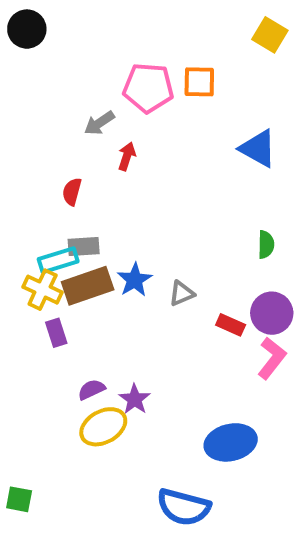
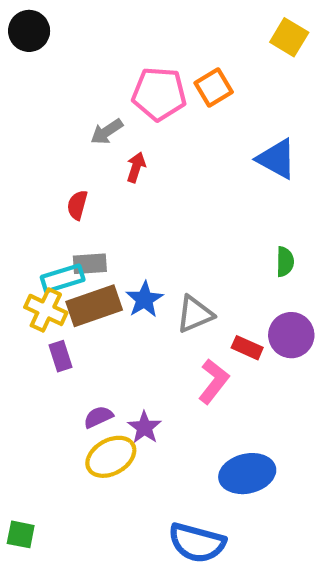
orange square: (199, 82) -> (214, 88), turned -32
gray triangle: (182, 294) -> (195, 314), size x1.4
pink L-shape: (272, 358) -> (214, 381), moved

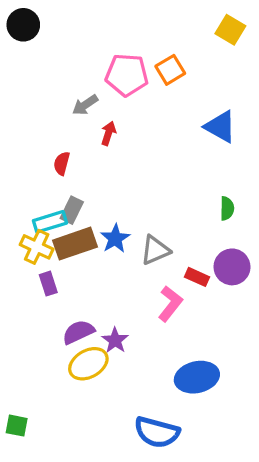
gray rectangle: (90, 264) -> (72, 210), turned -60
purple semicircle: (98, 417) -> (78, 332), size x1.4

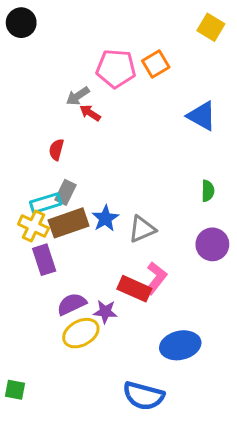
red arrow: (108, 133) -> (90, 113), moved, turned -75
red rectangle: (197, 277) -> (134, 289), moved, size x1.5
purple rectangle: (48, 284) -> (44, 260), size x1.4
purple star: (115, 340) -> (105, 312), turned -30

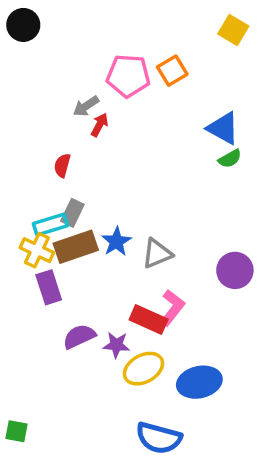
red arrow: (90, 113) -> (99, 125), turned 85
green semicircle: (208, 191) -> (230, 159), moved, turned 60
yellow ellipse: (81, 333) -> (143, 369), moved

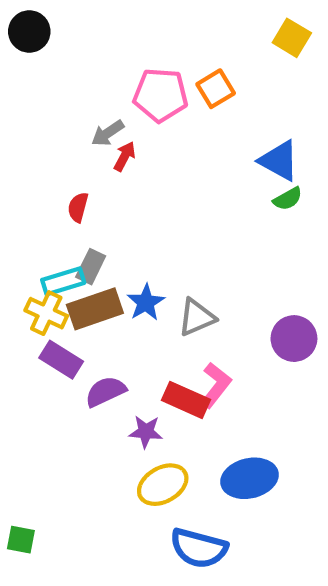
purple rectangle: (49, 287) -> (61, 360), turned -40
purple semicircle: (79, 336) -> (106, 391), moved
yellow ellipse: (143, 369) -> (163, 485), moved

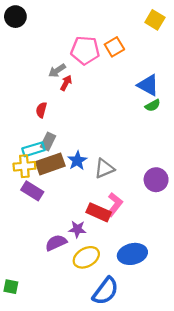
yellow cross: (46, 313) -> (24, 166), turned -30
purple semicircle: (106, 391) -> (56, 243), moved
blue semicircle: (199, 548) -> (105, 291), turned -68

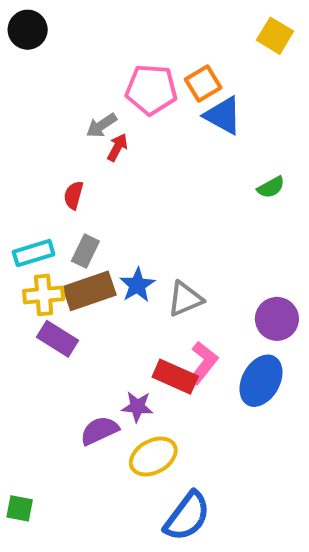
blue triangle: (148, 85) -> (223, 115), moved
cyan rectangle: (33, 149) -> (34, 253), moved
blue ellipse: (132, 254) -> (261, 381), moved, turned -48

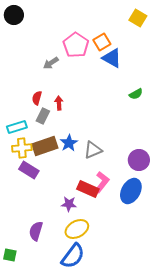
pink pentagon: (151, 90) -> (76, 45), turned 30
red arrow: (117, 147) -> (59, 103), moved, turned -32
gray rectangle: (85, 251) -> (43, 116), moved
purple semicircle: (99, 431) -> (36, 231), moved, turned -48
blue semicircle: (187, 516) -> (73, 256), moved

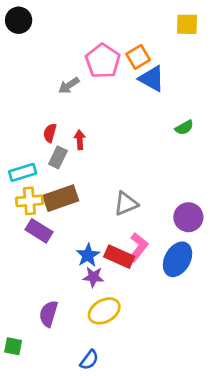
yellow square: (138, 18) -> (187, 24), turned -30
blue star: (69, 143) -> (88, 255), moved
blue semicircle: (73, 256) -> (89, 360), moved, size x0.6

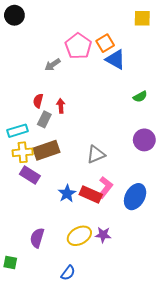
purple circle: (188, 217) -> (144, 140), moved
purple star: (93, 277) -> (103, 235), moved

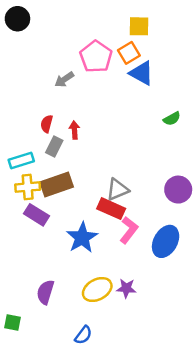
yellow square: (142, 18) -> (139, 26), moved
purple circle: (144, 140) -> (178, 190), moved
blue star: (67, 194) -> (82, 238), size x1.4
red rectangle: (91, 195) -> (111, 209), moved

